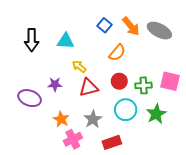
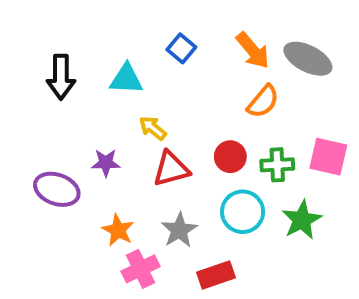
blue square: (105, 25) -> (181, 48), moved
orange semicircle: (117, 53) -> (263, 102), moved

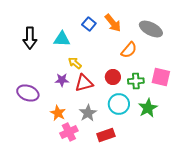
orange arrow: (253, 50) -> (113, 23), moved
purple star: (106, 163) -> (62, 80), moved

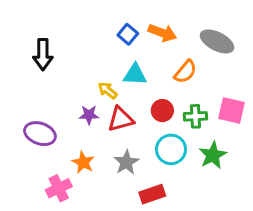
orange arrow: (113, 23) -> (162, 33), turned -30
cyan triangle: (62, 39) -> (135, 75), moved
pink cross: (69, 132) -> (59, 188), moved

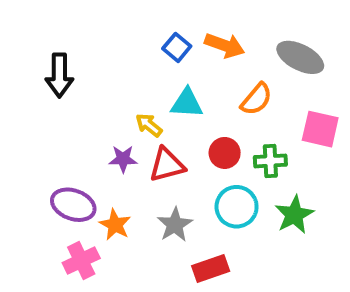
pink square: (231, 111) -> (320, 129), moved
purple ellipse: (40, 134) -> (73, 205), moved

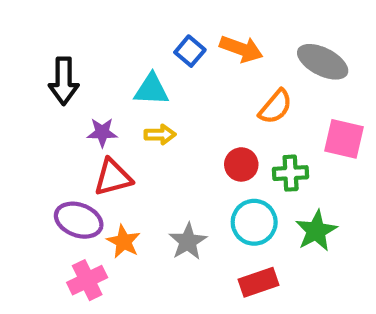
cyan triangle: (187, 103) -> (151, 90), moved
yellow arrow: (149, 125) -> (160, 135), turned 140
purple star: (123, 159) -> (102, 132), moved
red triangle: (167, 165) -> (113, 177), moved
red rectangle: (211, 268) -> (258, 282), moved

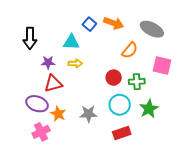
gray star: (188, 242) -> (88, 114), turned 30

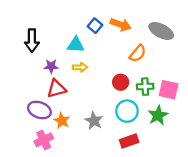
pink square: (162, 65) -> (169, 90), moved
gray star: (88, 114) -> (94, 121), turned 30

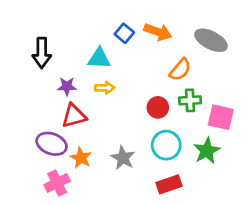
green cross: (145, 87) -> (190, 100), moved

